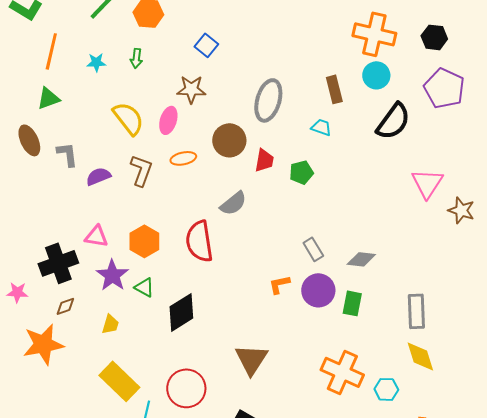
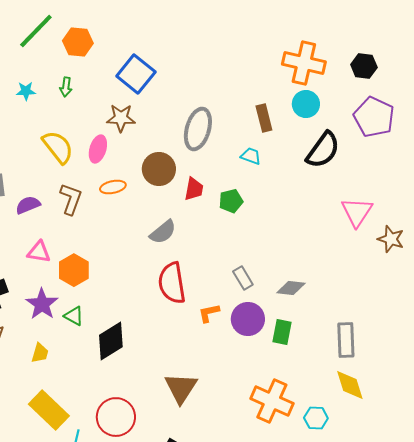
blue square: (206, 45) -> (136, 74), size x1.6
pink triangle: (96, 236) -> (39, 252), moved
red semicircle: (199, 241) -> (172, 283), moved

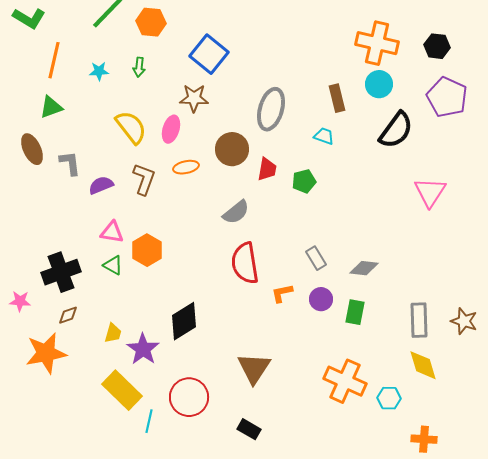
brown star: (391, 239) -> (464, 321), moved
purple star: (42, 304) -> (143, 349), moved
green triangle: (74, 316) -> (113, 265), moved
purple circle: (248, 319) -> (321, 299), size x0.7

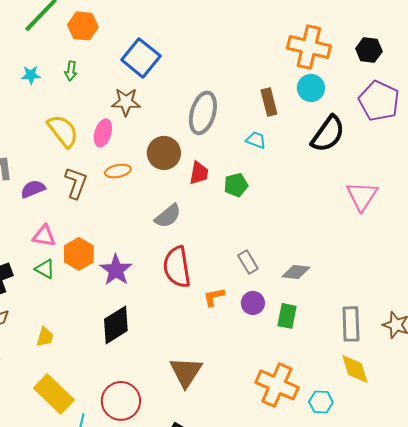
purple star: (143, 349) -> (116, 270), moved

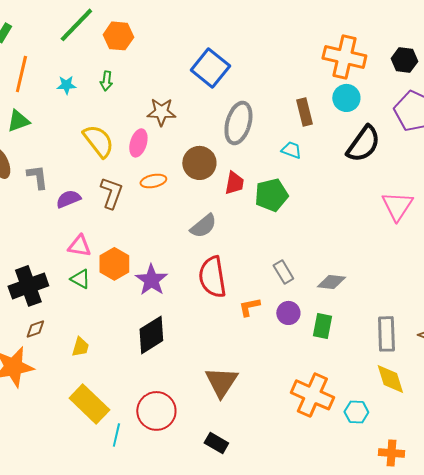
blue square: (141, 58) -> (210, 68), moved
green pentagon: (236, 185) -> (271, 195), size x1.4

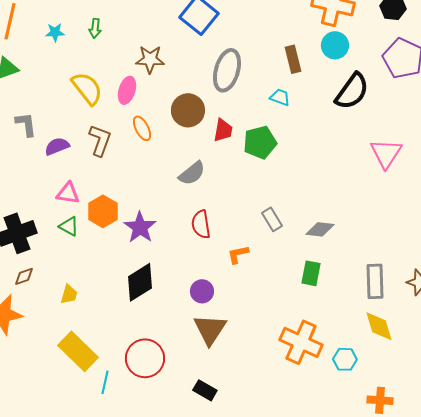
orange ellipse: (153, 181) -> (142, 128), turned 75
red semicircle: (212, 277) -> (201, 224), size x0.7
purple circle: (288, 313) -> (202, 291), moved

